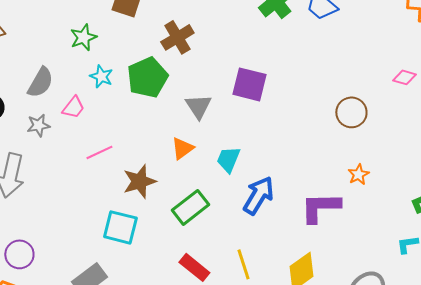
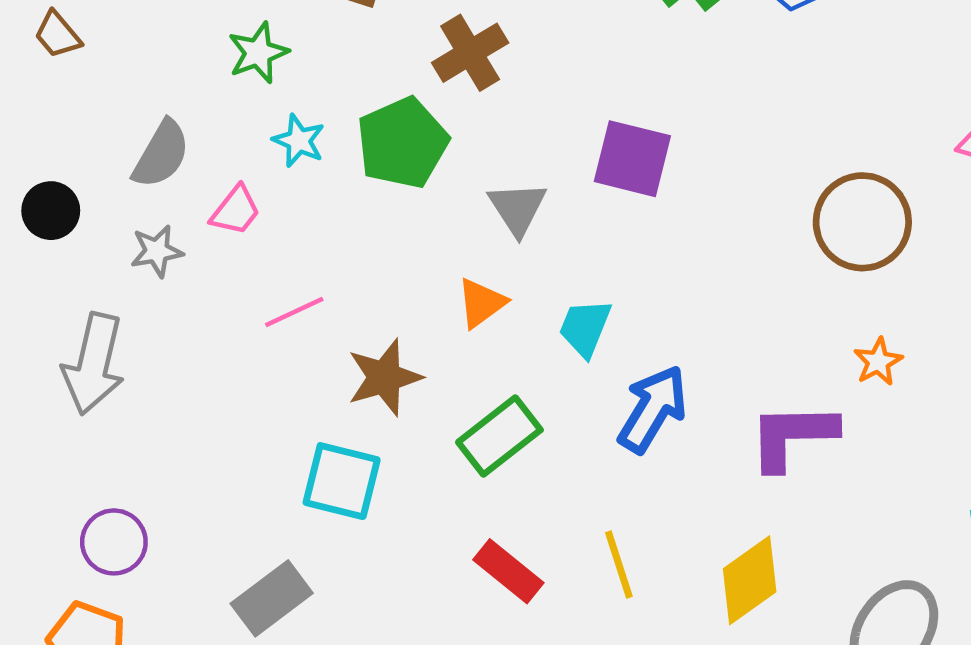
brown circle: (351, 112) -> (862, 222), size x1.4

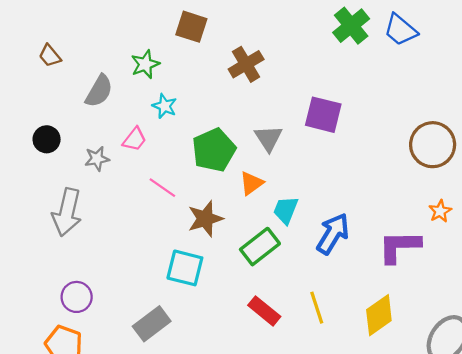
green pentagon: (402, 143) -> (214, 150), moved
gray semicircle: (161, 154) -> (99, 91), moved
pink line: (294, 312) -> (162, 188), turned 60
cyan trapezoid: (585, 328) -> (286, 210), moved

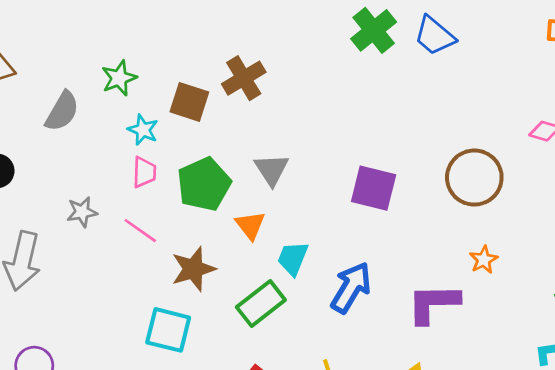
brown square: (191, 27) -> (189, 102), moved
purple square: (323, 115) -> (374, 188), moved
pink trapezoid: (134, 139) -> (144, 172), moved, turned -36
gray star: (97, 159) -> (82, 212), moved
orange triangle: (251, 183) -> (250, 225), turned -32

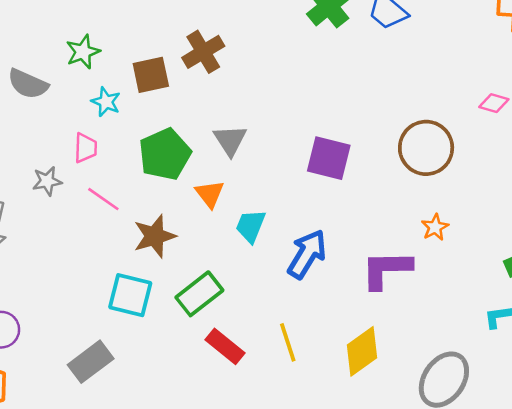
brown square: (189, 102) -> (151, 75), turned -30
gray semicircle: (62, 111) -> (28, 84), turned 84
pink trapezoid: (144, 172) -> (85, 148), moved
green rectangle: (261, 303) -> (199, 294), moved

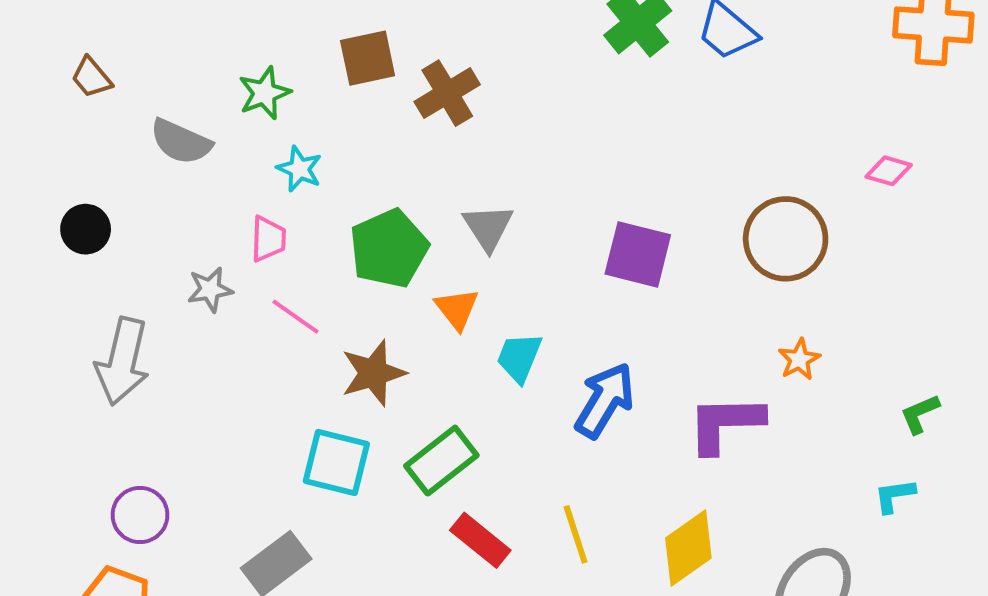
brown square: (151, 75) -> (368, 58), moved

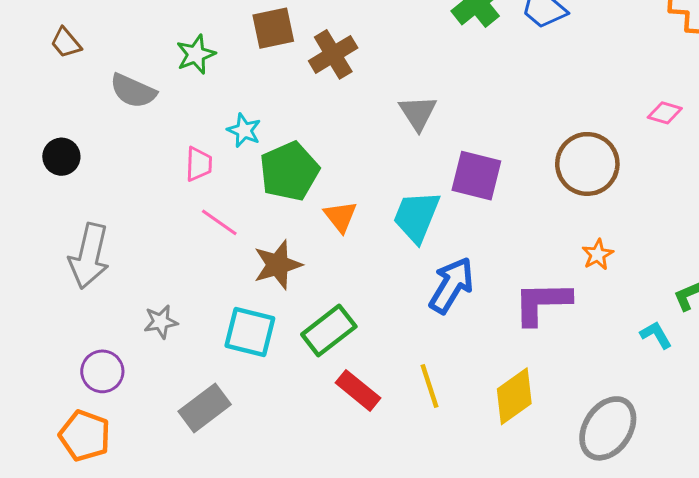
cyan star: (299, 169) -> (244, 130), moved
gray triangle: (488, 227) -> (418, 113), moved
gray star: (210, 289) -> (161, 322), moved
cyan trapezoid: (519, 357) -> (416, 217), moved, size x1.4
cyan L-shape: (894, 496) -> (656, 335), moved, turned 68

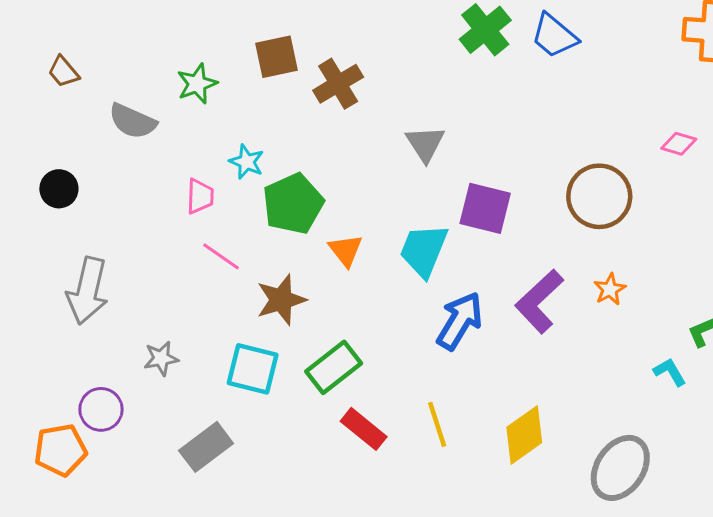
purple L-shape: (542, 303) -> (539, 301), moved, turned -42
orange pentagon: (85, 436) -> (60, 450), moved, turned -30

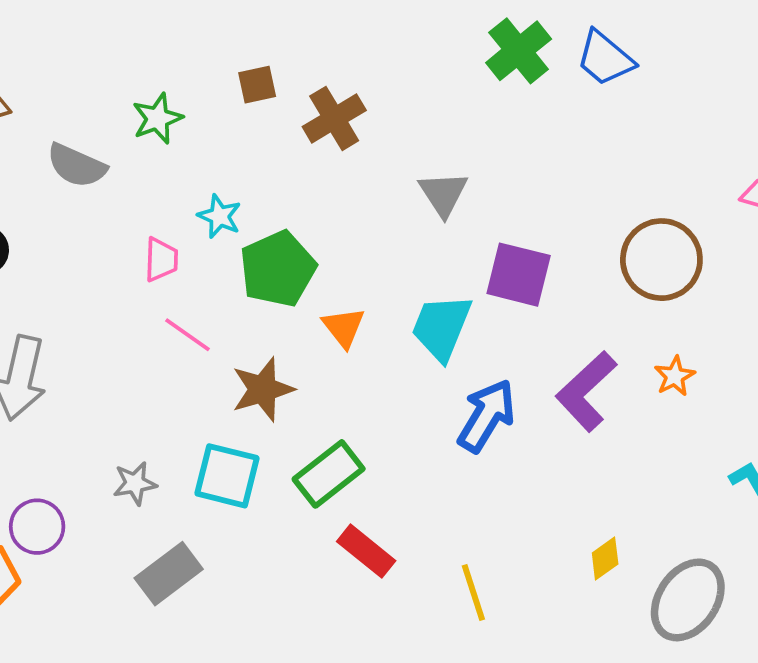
brown square: (277, 57) -> (257, 85), size x0.7
gray star: (161, 358) -> (135, 483), moved
yellow line: (437, 424) -> (473, 592), moved
yellow diamond: (524, 435) -> (605, 559), moved, size x0.6

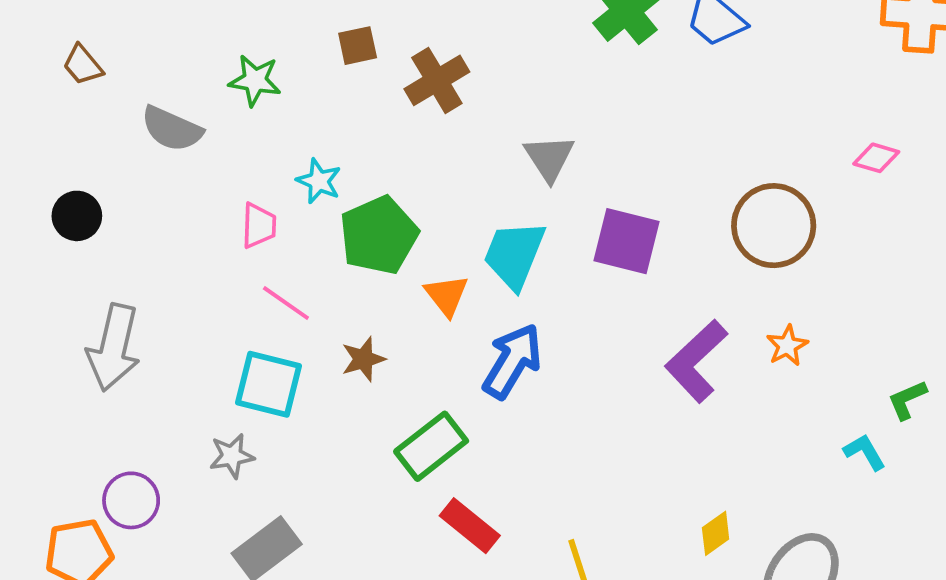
green star: (157, 118) -> (255, 80), turned 30
cyan trapezoid: (441, 327) -> (514, 255), moved
brown star: (263, 389) -> (363, 359), size x0.7
blue arrow: (487, 416) -> (512, 361), moved
cyan square: (227, 476) -> (268, 384), moved

